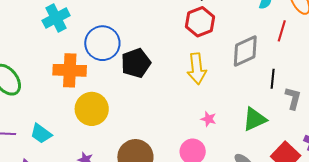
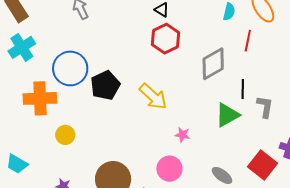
yellow arrow: (197, 69) -> (153, 96), moved, turned -36
yellow circle: (92, 109) -> (65, 135), size x0.6
green triangle: (254, 119) -> (227, 115), moved

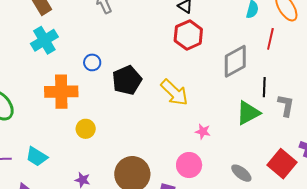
blue circle: (70, 68) -> (92, 62), size x0.5

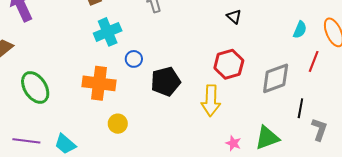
red hexagon: (188, 35) -> (229, 64), moved
cyan cross: (44, 40) -> (108, 32), moved
yellow arrow: (174, 92) -> (211, 101), turned 40
green triangle: (248, 113) -> (267, 138), moved

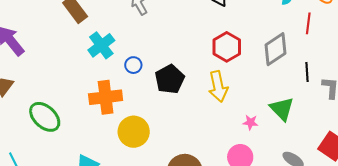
yellow circle: (118, 124) -> (134, 132), size x1.6
green triangle: (267, 138) -> (282, 109), turned -40

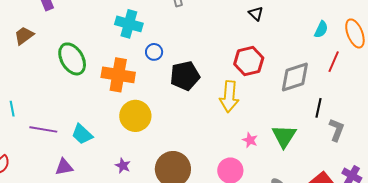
cyan cross: (101, 45) -> (129, 24), turned 36
green ellipse: (45, 117) -> (72, 59), moved

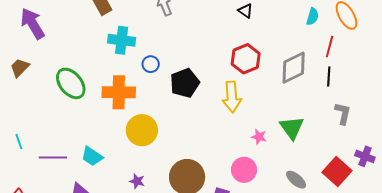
black line: (319, 108) -> (329, 77), moved

